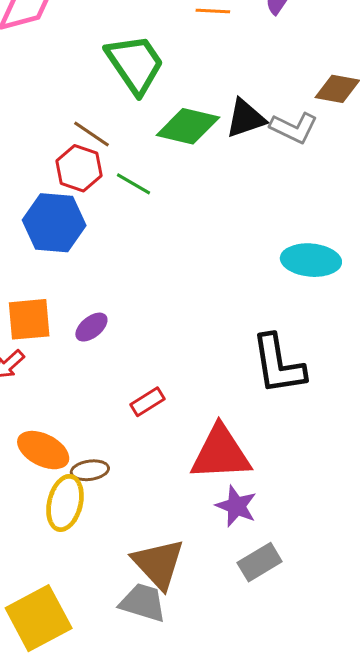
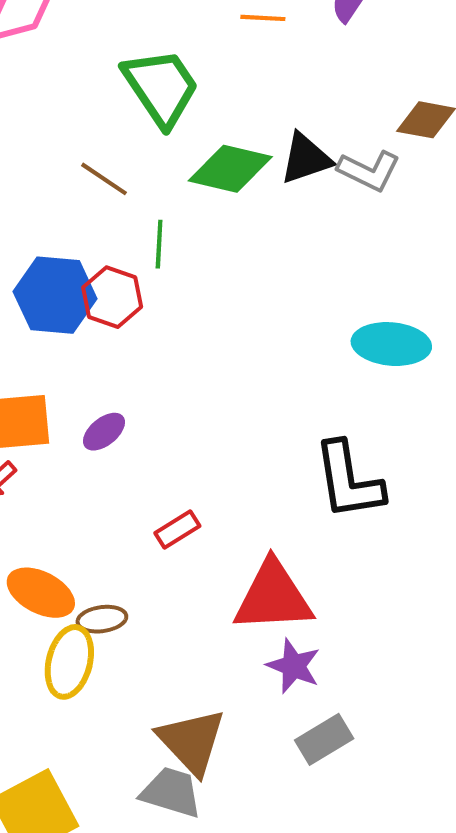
red hexagon: (79, 168) -> (112, 297), moved
green line: (133, 184) -> (159, 244), turned 63

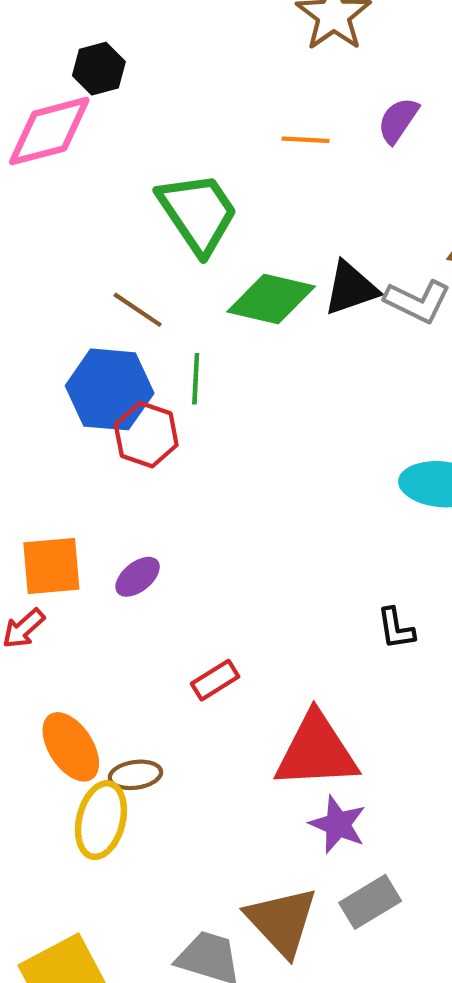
blue hexagon: (55, 295) -> (110, 389), moved
black L-shape: (349, 481) -> (396, 628), size x0.5
orange ellipse: (41, 593) -> (71, 747), turned 30
brown triangle: (192, 741) -> (282, 921), moved

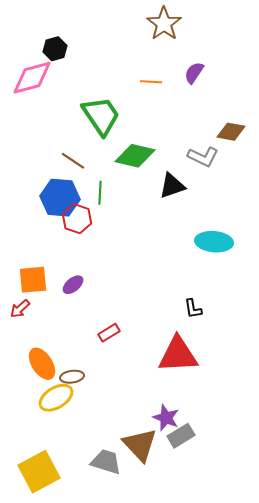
black triangle: (351, 288) -> (172, 186), moved
red triangle: (316, 751) -> (178, 355), moved
yellow ellipse: (101, 820) -> (56, 398), turned 44
purple star: (338, 824) -> (166, 418), moved

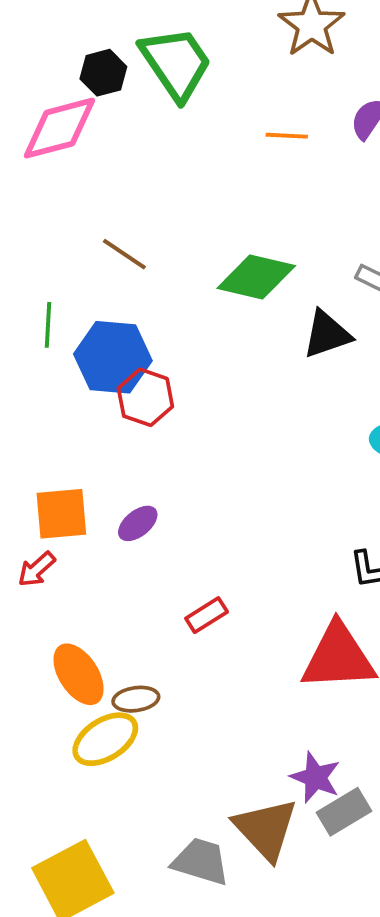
green trapezoid: (101, 116) -> (176, 63), moved
brown line: (73, 161) -> (124, 254), moved
green line: (100, 193) -> (48, 325), moved

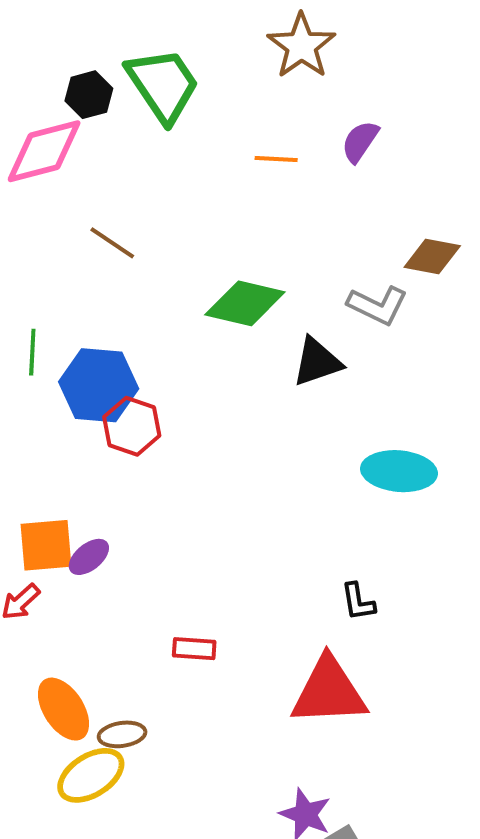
brown line: (124, 254) -> (112, 243), moved
purple ellipse: (138, 523) -> (89, 557), moved
red rectangle: (207, 615) -> (194, 649), turned 36

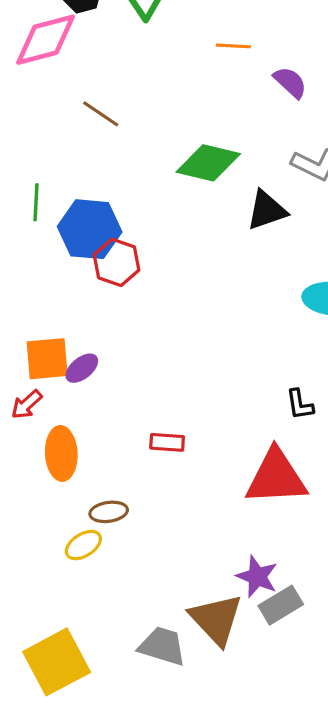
purple semicircle: (360, 141) -> (290, 82), moved, turned 99
orange ellipse: (64, 709) -> (61, 453), moved, turned 30
yellow ellipse: (91, 775) -> (83, 545), size x0.7

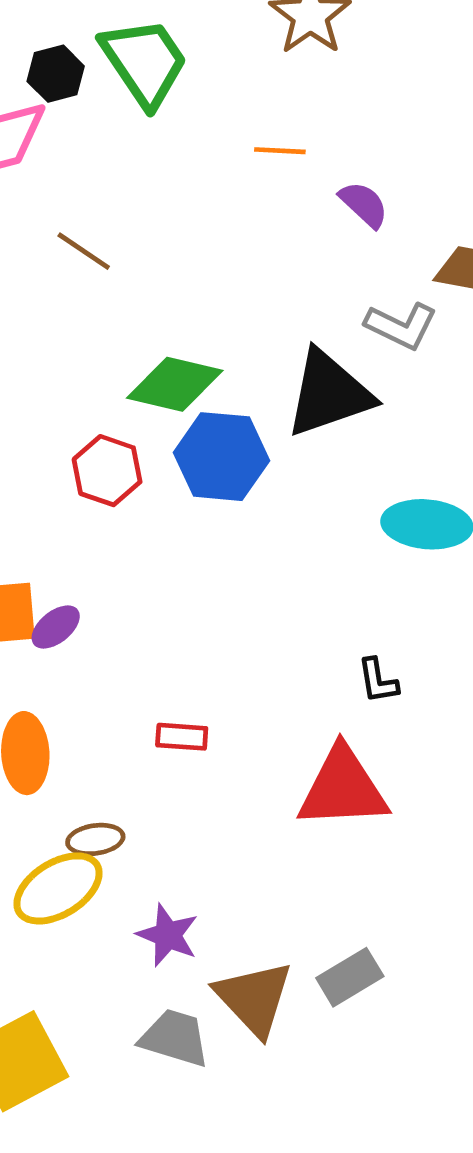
green diamond: (208, 163) -> (175, 384), moved
black triangle: (267, 210) -> (329, 394), size x1.5
blue hexagon: (90, 229) -> (221, 457), moved
yellow ellipse: (83, 545) -> (58, 888), size x1.6
purple star: (257, 577) -> (168, 935), moved

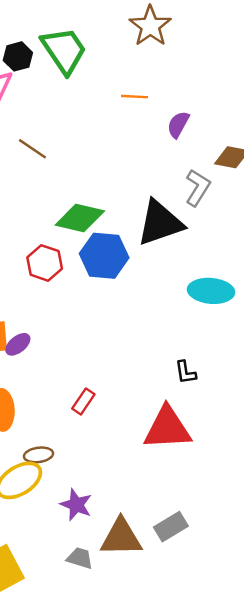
purple semicircle: (364, 204) -> (178, 124), turned -104
gray L-shape: (401, 326) -> (198, 188), turned -84
red rectangle: (182, 737) -> (83, 401), turned -60
brown triangle: (254, 998) -> (121, 537), turned -48
gray trapezoid: (175, 1038) -> (80, 558), size x0.7

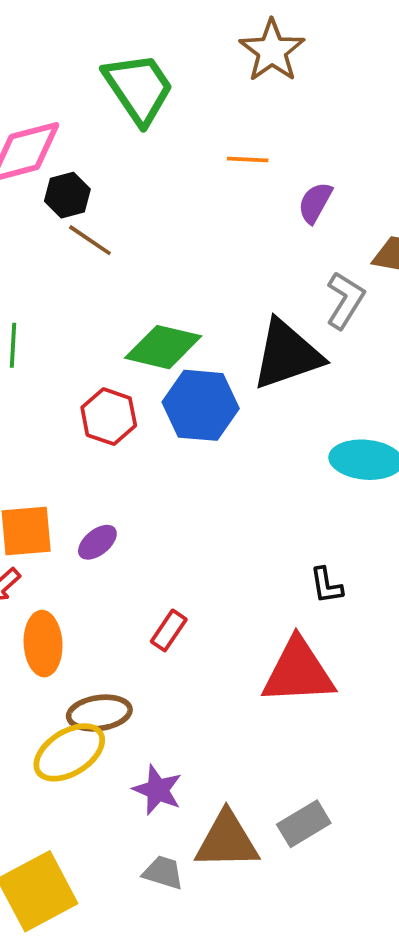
black hexagon: (18, 56) -> (67, 195), moved
purple ellipse: (18, 344) -> (97, 542), moved
brown ellipse: (39, 455) -> (99, 713), size x1.4

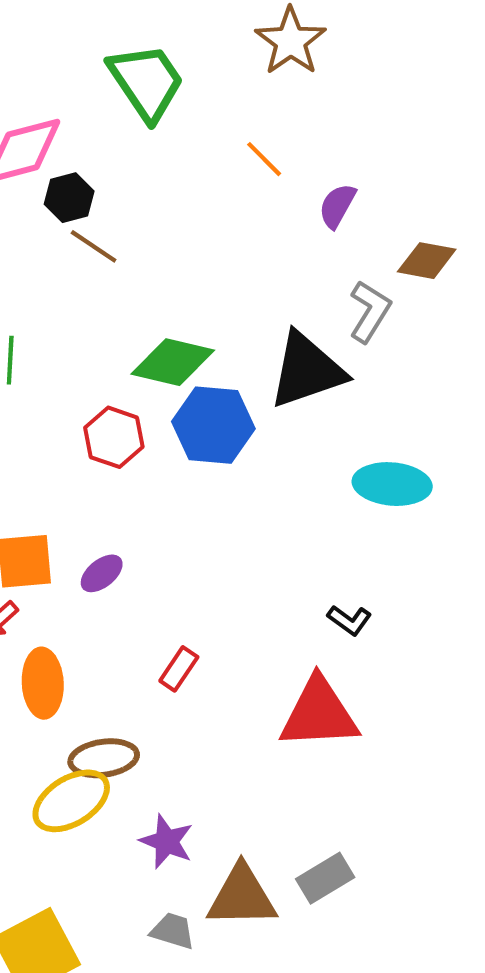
orange line: (248, 159) -> (264, 159), turned 42
black L-shape: (326, 585) -> (349, 620), turned -45

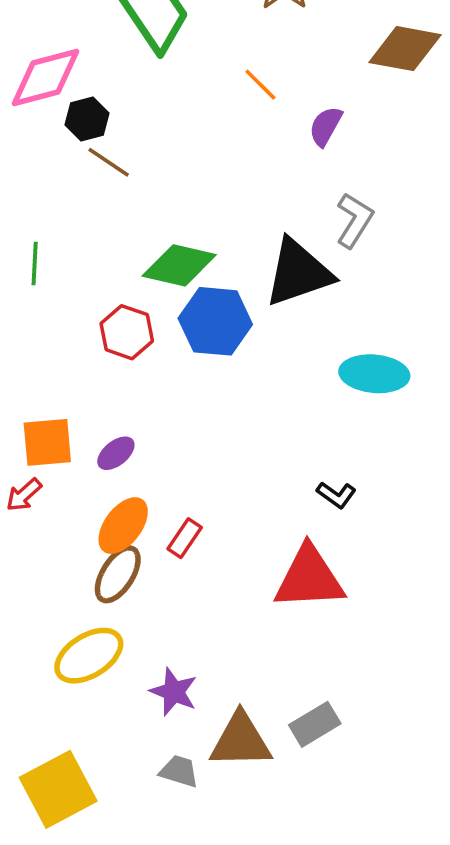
brown diamond: (427, 261) -> (405, 49), moved, size x1.4
orange ellipse: (43, 683) -> (123, 526), moved, turned 40
brown ellipse: (104, 758) -> (118, 574), moved, turned -50

